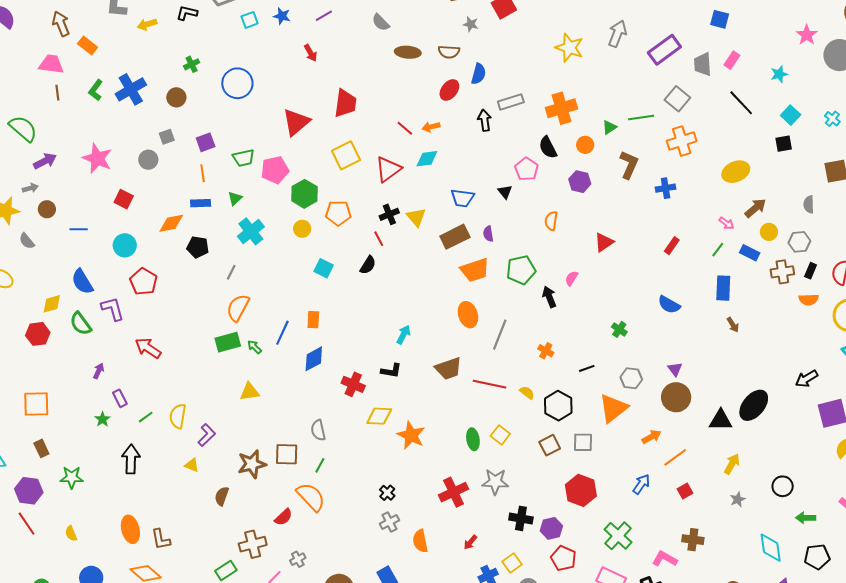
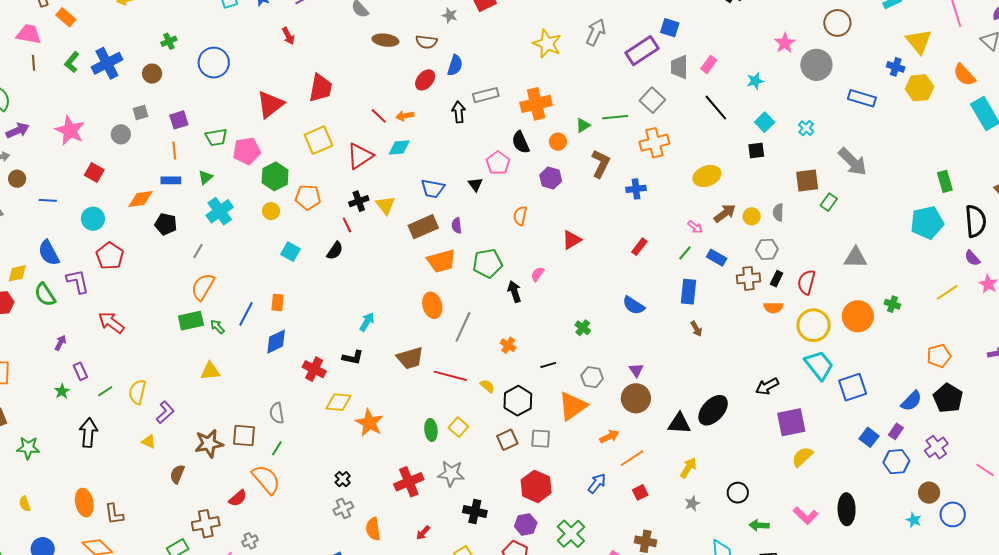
blue square: (720, 19) -> (670, 28), moved
yellow circle: (769, 232) -> (752, 216), moved
purple hexagon: (551, 528) -> (526, 524), moved

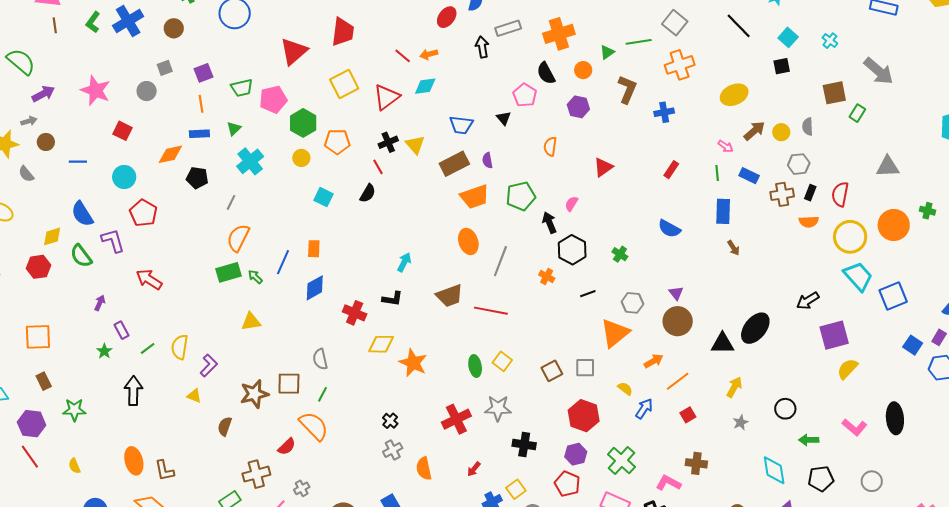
green line: (685, 253) -> (717, 173), turned -42
yellow semicircle: (487, 386) -> (625, 389), moved
black hexagon: (518, 401) -> (572, 250), moved

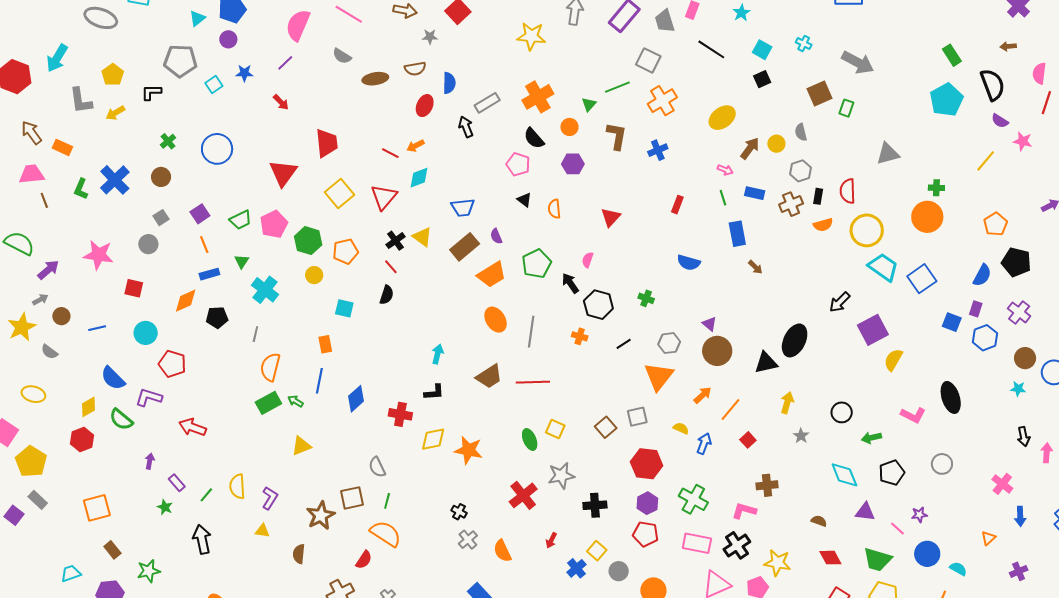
black triangle: (504, 118) -> (524, 200), moved
orange circle: (894, 225) -> (927, 217), moved
purple L-shape: (113, 241) -> (149, 397), turned -44
orange rectangle: (314, 249) -> (325, 344), moved

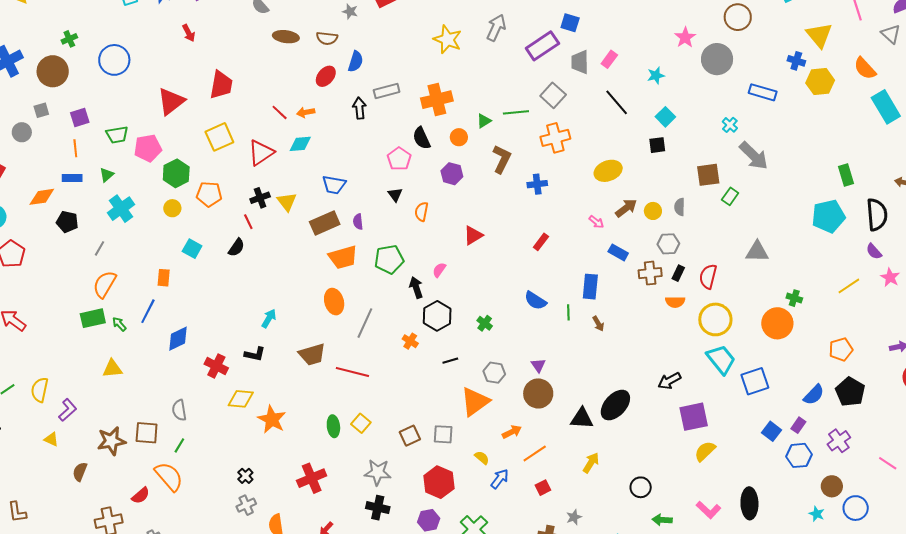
cyan cross: (804, 43) -> (730, 125), moved
brown circle: (161, 177) -> (53, 71), size x1.6
green line: (723, 198) -> (568, 312), moved
gray star: (801, 436) -> (574, 517), moved
gray star: (561, 476) -> (378, 472), moved

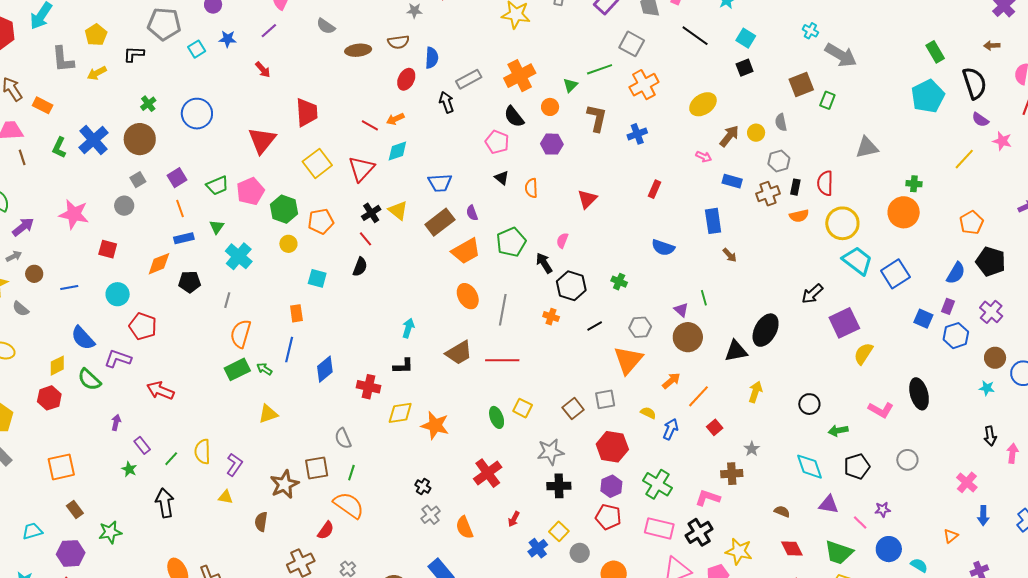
green line: (568, 312) -> (704, 298), moved

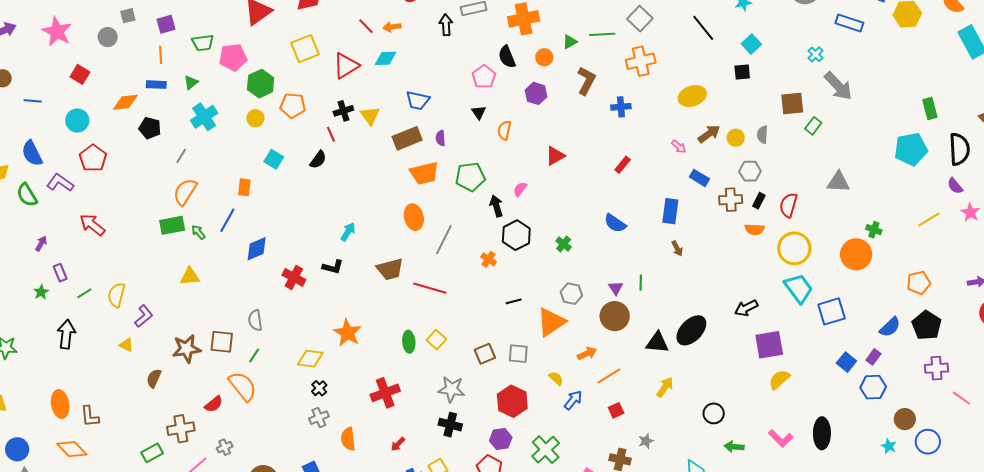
purple cross: (991, 312) -> (937, 368), moved, turned 30
black line: (595, 326) -> (514, 301), moved
yellow diamond: (400, 413) -> (310, 359), moved

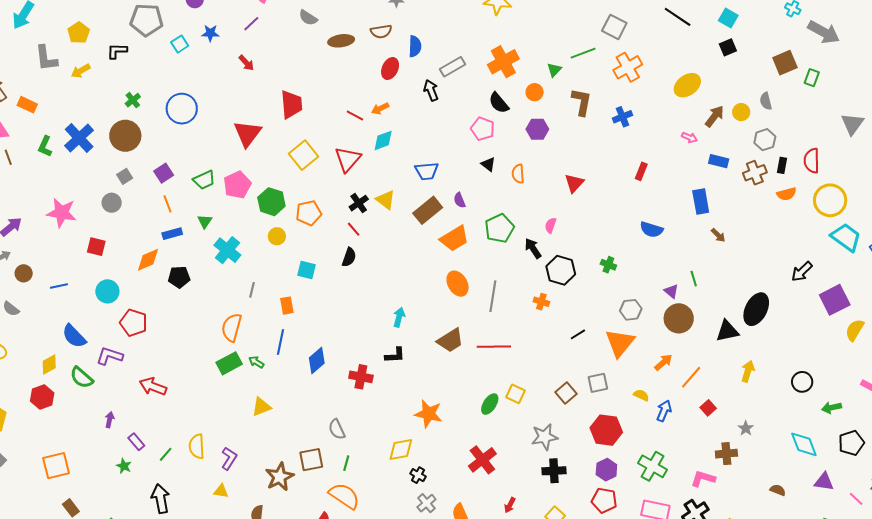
gray line: (181, 156) -> (252, 290), moved
gray triangle: (838, 182) -> (852, 124), turned -40
green ellipse: (409, 342) -> (490, 404), turned 55

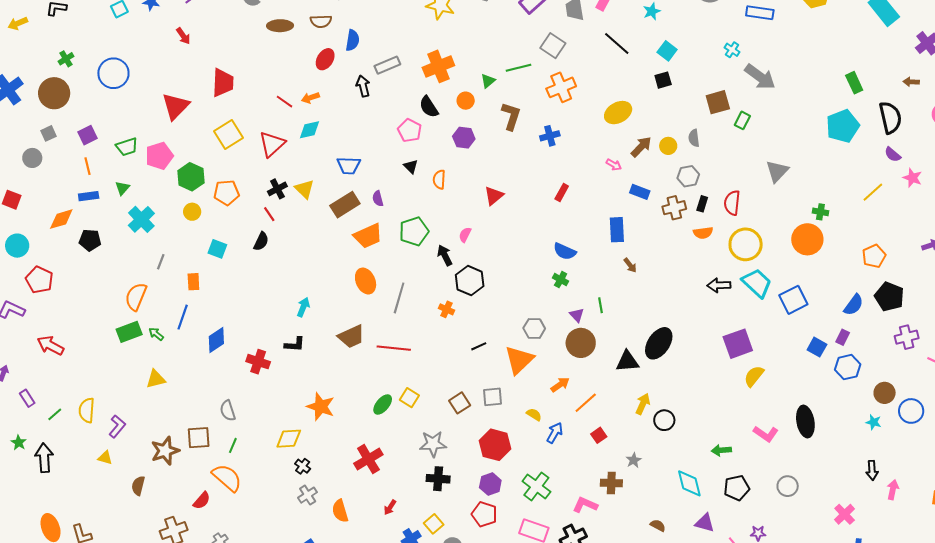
green cross: (608, 265) -> (561, 280), moved
black arrow: (802, 272) -> (719, 285), moved, turned 35
black circle: (802, 382) -> (664, 420), moved
green star: (124, 466) -> (19, 443), moved

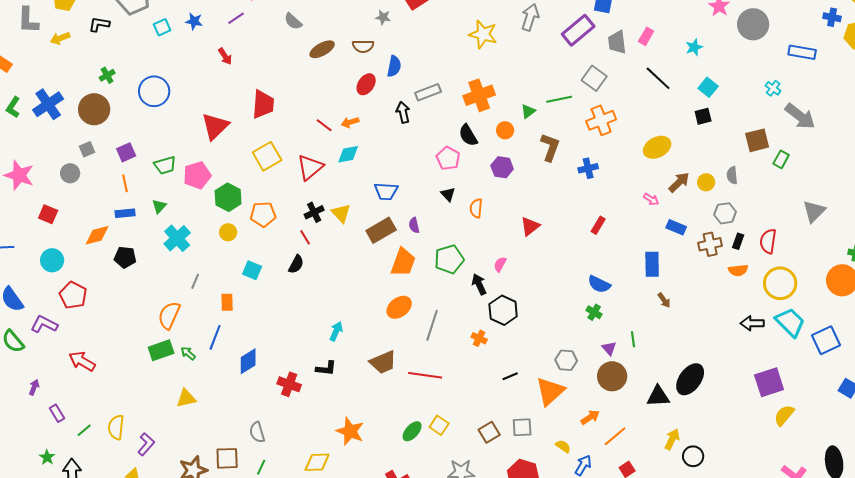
brown ellipse: (280, 26) -> (322, 49), turned -30
orange trapezoid: (368, 236) -> (403, 262), turned -48
orange ellipse: (366, 281) -> (399, 307), turned 75

